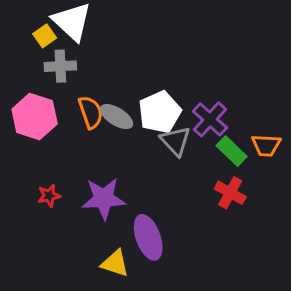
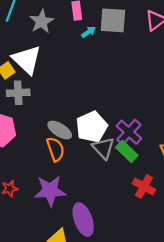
orange semicircle: (91, 112) -> (55, 149), moved
green rectangle: (232, 151) -> (127, 151), moved

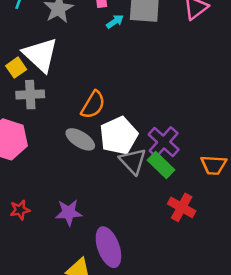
orange semicircle: (55, 149) -> (93, 105), moved, turned 50
purple star: (50, 191) -> (69, 213), size x0.7

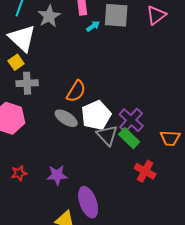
white triangle: (40, 55) -> (22, 38), moved

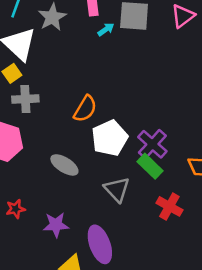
gray ellipse: (66, 118) -> (64, 165), moved
gray triangle: (107, 135) -> (117, 189), moved
purple star: (57, 175) -> (56, 225), moved

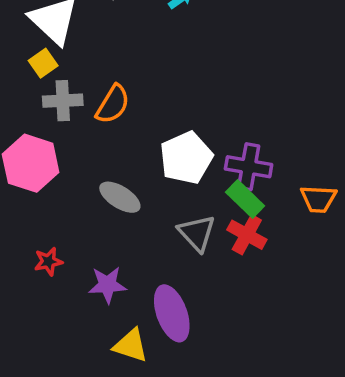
orange semicircle: (85, 109) -> (113, 104), moved
purple cross: (152, 144) -> (249, 167), turned -32
red cross: (169, 206) -> (247, 235), moved

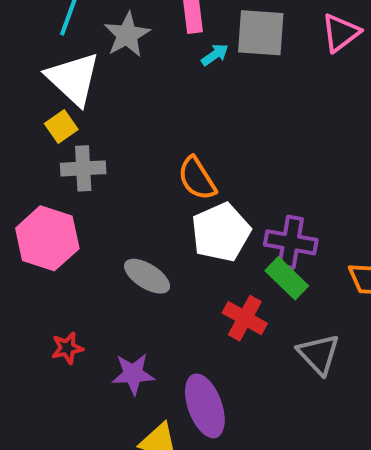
orange semicircle: (113, 104) -> (197, 178), moved, turned 117
gray triangle: (197, 233) -> (319, 354), moved
red cross: (247, 235) -> (245, 318), moved

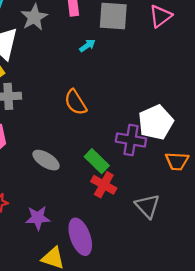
cyan arrow: (215, 55) -> (87, 46), moved
white pentagon: (221, 232) -> (156, 122), moved
green rectangle: (287, 278) -> (97, 161), moved

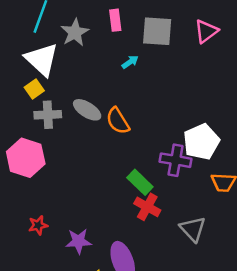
gray ellipse: (46, 160) -> (87, 110), moved

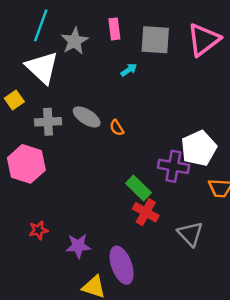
pink triangle: (206, 31) -> (204, 40), size x1.4
yellow square: (34, 89) -> (14, 100), moved
orange semicircle: (118, 121) -> (117, 128), size x0.6

